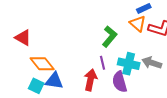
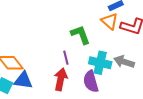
green L-shape: (110, 37) -> (80, 35), turned -60
purple line: (103, 63) -> (66, 58), moved

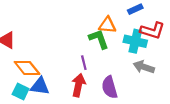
orange triangle: (110, 21) -> (107, 25), moved, turned -36
cyan cross: (100, 63) -> (135, 41), moved

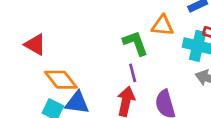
green L-shape: (99, 39) -> (135, 43), moved

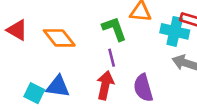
orange diamond: (61, 80) -> (59, 38), moved

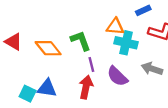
green L-shape: (114, 29) -> (81, 41), moved
cyan cross: (175, 31) -> (126, 43), moved
purple semicircle: (143, 88) -> (117, 76), moved, turned -30

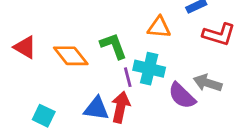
cyan cross: (126, 43) -> (149, 69), moved
purple semicircle: (117, 76) -> (182, 96), moved
blue triangle: (47, 88) -> (96, 109), moved

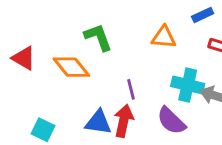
green L-shape: (113, 46) -> (98, 37), moved
cyan cross: (149, 69) -> (188, 85), moved
purple semicircle: (182, 96) -> (171, 121), moved

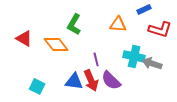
green L-shape: (98, 37) -> (74, 24), turned -130
red arrow: (124, 121) -> (91, 80), turned 145
purple semicircle: (171, 121) -> (111, 80), moved

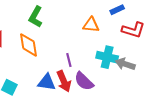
green L-shape: (74, 24) -> (36, 17), moved
orange diamond: (56, 44) -> (29, 45), turned 30

